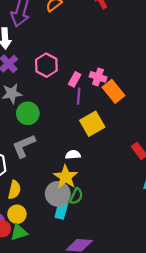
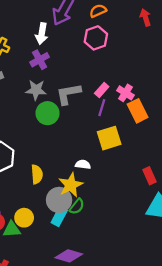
pink hexagon: (46, 65) -> (96, 38), moved
gray L-shape: (24, 146) -> (68, 94), moved
yellow semicircle: (14, 190) -> (37, 174), moved, turned -30
yellow circle: (17, 214) -> (24, 218), moved

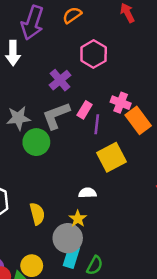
pink hexagon: (96, 38) -> (94, 54), moved
purple cross: (40, 60) -> (60, 80), moved
pink rectangle: (102, 90) -> (85, 110), moved
yellow star: (71, 185) -> (78, 219), size x0.6
green semicircle: (77, 206) -> (95, 265), moved

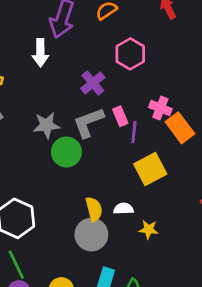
pink rectangle: (85, 110) -> (120, 116), turned -54
yellow semicircle: (37, 214) -> (94, 209), moved
yellow star: (78, 219) -> (149, 229), moved, turned -30
gray circle: (68, 238) -> (91, 235), moved

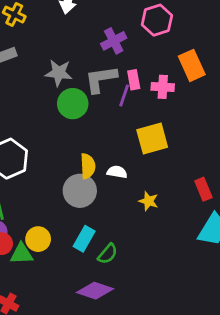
pink cross: (160, 108) -> (163, 87), moved, turned -30
orange rectangle: (180, 128) -> (192, 65), moved
purple line: (134, 132) -> (124, 96), moved
yellow star: (149, 229) -> (149, 201), moved

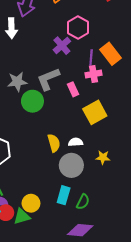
purple cross: (114, 41) -> (62, 46), moved
pink rectangle: (134, 80) -> (73, 89), moved
purple line: (124, 96) -> (91, 58), moved
gray circle: (80, 191) -> (71, 165), moved

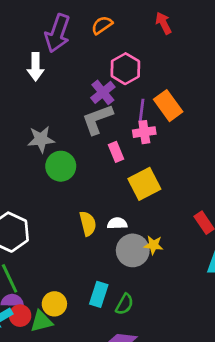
gray L-shape: (48, 79) -> (97, 119), moved
gray circle: (71, 165) -> (133, 250), moved

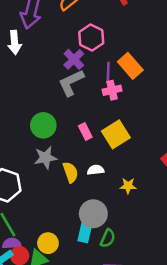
gray star: (41, 139) -> (45, 158), moved
pink rectangle: (116, 152) -> (85, 131), moved
gray circle: (133, 250) -> (93, 214), moved

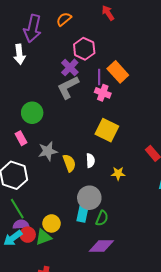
pink cross: (112, 90) -> (103, 93), turned 35
green circle: (43, 125) -> (32, 113), moved
pink rectangle: (85, 131) -> (21, 138), moved
yellow square: (116, 134) -> (107, 130), turned -30
white semicircle: (96, 170) -> (90, 161), turned 96

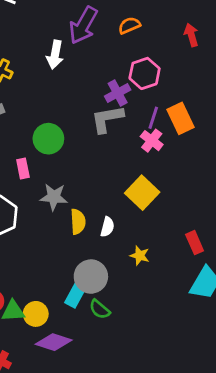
green semicircle: (102, 218) -> (100, 309), turned 91
yellow circle: (51, 223) -> (36, 314), moved
purple diamond: (101, 246) -> (54, 342), moved

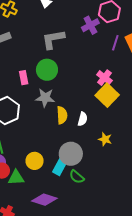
gray L-shape: (107, 119) -> (53, 39), moved
green circle: (48, 139) -> (47, 70), moved
pink cross: (152, 141) -> (104, 78), moved
yellow circle: (36, 314) -> (35, 161), moved

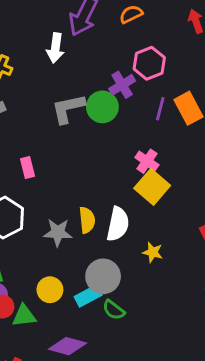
green circle: (47, 70) -> (102, 107), moved
gray star: (45, 98) -> (58, 232), moved
white semicircle: (83, 119) -> (118, 224), size x1.6
cyan rectangle: (60, 166) -> (88, 296), turned 36

